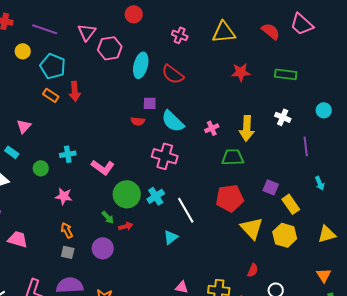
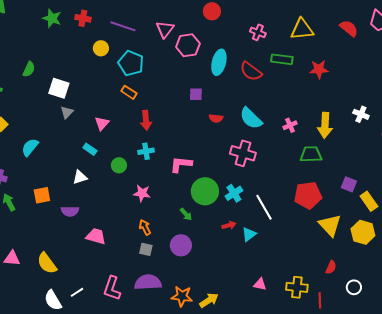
green rectangle: (286, 74) -> (282, 59), moved
red arrow: (75, 91) -> (146, 120), moved
purple square: (150, 103) -> (196, 94), moved
pink L-shape: (103, 167) -> (181, 164), turned 150
red arrow: (126, 226) -> (229, 225), moved

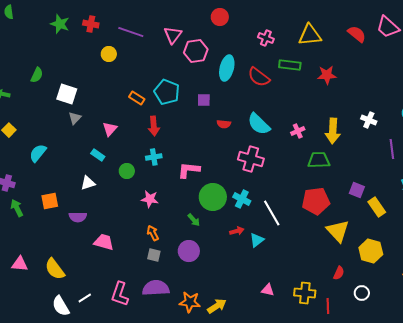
cyan pentagon: (131, 63) -> (167, 92), moved
cyan cross: (234, 193) -> (242, 199), turned -30
yellow hexagon: (363, 232) -> (371, 251), moved

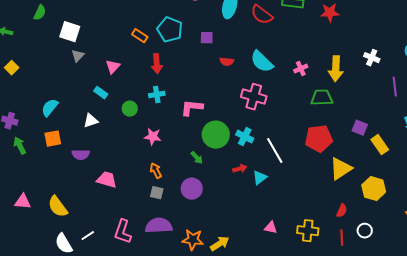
cyan semicircle: (38, 153) -> (50, 108), moved
yellow triangle: (338, 231) -> (341, 169), turned 40
red line: (328, 306) -> (342, 238), moved

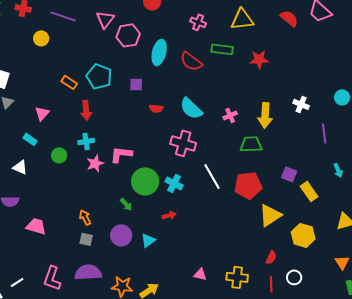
white triangle: (91, 121) -> (20, 167), turned 42
pink star: (153, 137) -> (95, 163), moved, turned -30
white line: (275, 151) -> (212, 176), moved
cyan triangle: (260, 178) -> (148, 240), moved

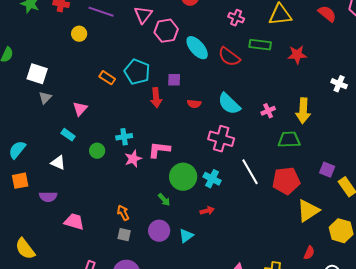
cyan ellipse: (159, 52) -> (197, 48), turned -55
white cross: (301, 104) -> (339, 84), moved
red arrow: (86, 110) -> (156, 98), moved

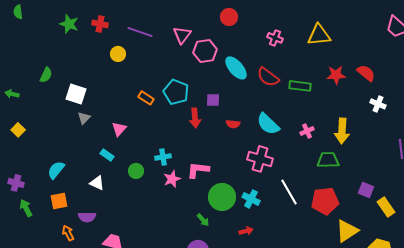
red semicircle: (327, 14) -> (366, 73), moved
green rectangle: (260, 45) -> (300, 86), moved
orange arrow: (123, 213) -> (68, 233), moved

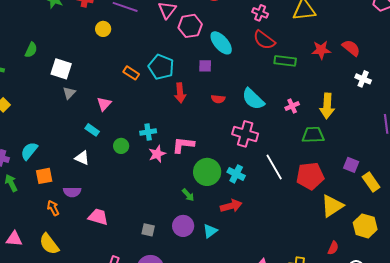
red semicircle: (268, 77) -> (264, 40), moved
purple square: (213, 100) -> (205, 66), moved
cyan semicircle: (56, 170) -> (29, 151), moved
red arrow: (246, 231) -> (231, 206), size x1.5

